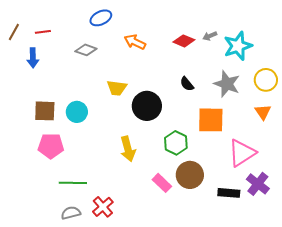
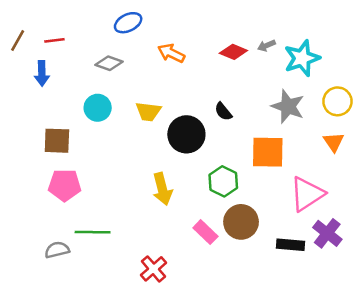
black semicircle: (187, 84) -> (223, 112), moved
cyan circle: (77, 112) -> (98, 108), moved
red cross: (103, 207) -> (153, 269), moved
gray semicircle: (71, 213) -> (57, 250), moved

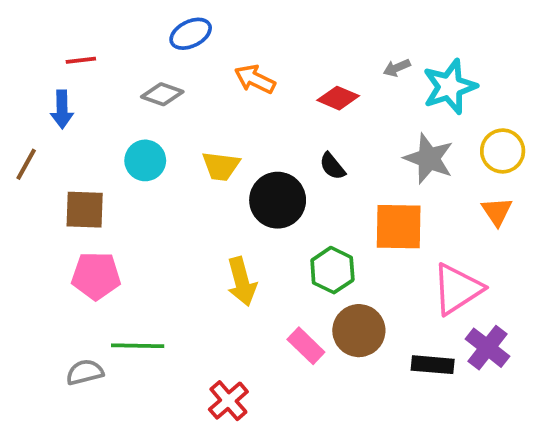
brown line: (18, 40) -> (26, 164), moved
red diamond: (233, 52) -> (338, 98), moved

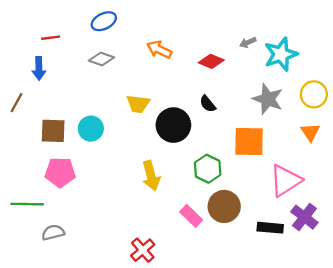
blue ellipse: (191, 34) -> (104, 21), moved
cyan circle: (145, 160) -> (91, 129), moved
green line: (138, 346) -> (27, 204), moved

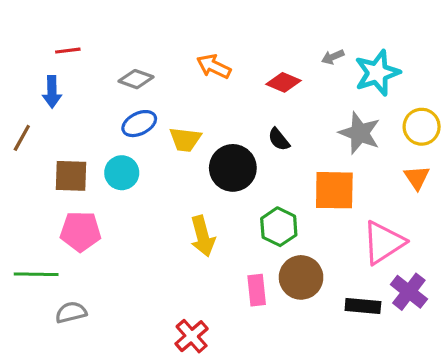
blue ellipse: (104, 21) -> (139, 124), moved
pink rectangle: (191, 216) -> (257, 290), turned 40

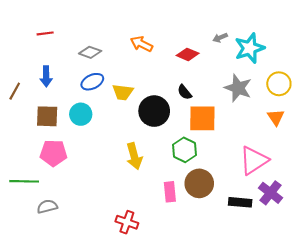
blue arrow: (52, 92) -> (46, 76), moved
orange square: (334, 190) -> (202, 118), moved
red cross: (192, 336) -> (127, 222), turned -30

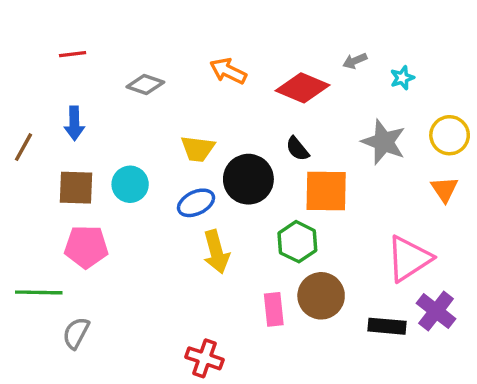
cyan star: (250, 48) -> (402, 78), size x0.5
red diamond: (188, 54) -> (302, 88), size x1.4
blue ellipse: (92, 82) -> (196, 203), moved
gray semicircle: (47, 206) -> (76, 333), turned -48

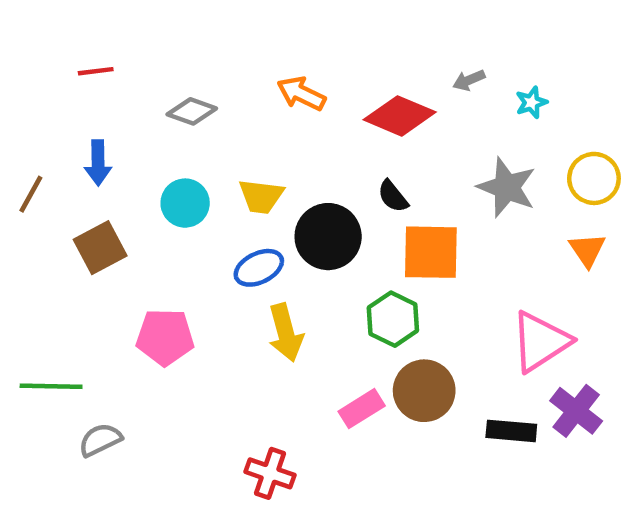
cyan circle: (130, 184) -> (185, 203), moved
brown square: (76, 188) -> (100, 248), turned -30
pink pentagon: (86, 247) -> (165, 337), moved
pink rectangle: (274, 309) -> (362, 409), turned 64
gray semicircle: (76, 333) -> (100, 440), turned 36

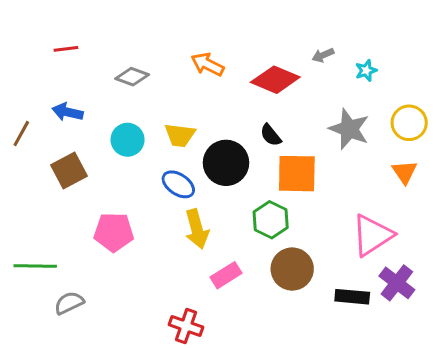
blue arrow: (98, 163) -> (68, 112), turned 104
blue ellipse: (259, 268) -> (178, 184), turned 60
pink rectangle: (362, 409) -> (226, 275), moved

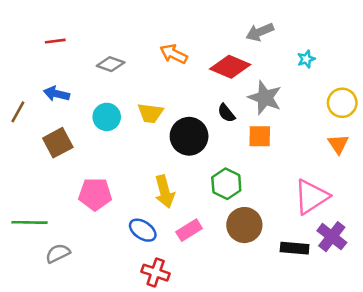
gray arrow: (323, 55) -> (260, 32), moved, size x1.5
gray star: (349, 129) -> (265, 98), moved
orange square: (297, 174) -> (260, 136), moved, size x0.7
blue ellipse: (178, 184) -> (143, 230), moved

